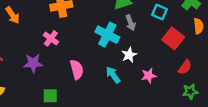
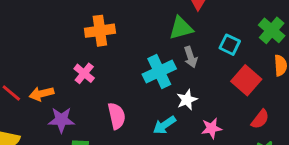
orange arrow: (13, 15) -> (42, 94), moved, turned 108
cyan cross: (107, 35) -> (159, 72), turned 35
purple star: (33, 63) -> (61, 120), moved
cyan arrow: (113, 75) -> (164, 125), turned -90

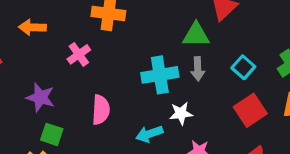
orange arrow: (42, 94) -> (32, 27), moved

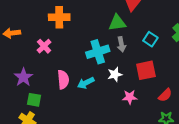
purple star: (40, 97) -> (23, 77), turned 30
red square: (250, 110) -> (146, 70), moved, turned 30
cyan arrow: (149, 134) -> (86, 83), moved

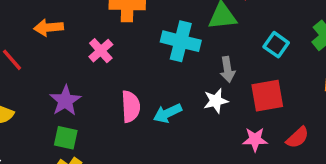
gray arrow: (121, 44) -> (227, 69), moved
cyan cross: (98, 52) -> (181, 41), moved, turned 30
pink star: (130, 97) -> (255, 139), moved
green square: (34, 100) -> (66, 138), moved

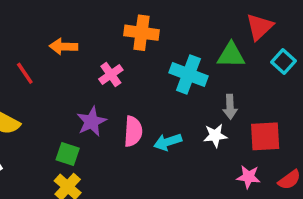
cyan square: (276, 45) -> (284, 62), moved
purple star: (65, 101) -> (92, 122), moved

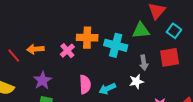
orange cross: (141, 33) -> (87, 38), moved
orange arrow: (63, 46) -> (35, 49), moved
purple star: (92, 122) -> (43, 80), moved
red square: (265, 136) -> (170, 57), moved

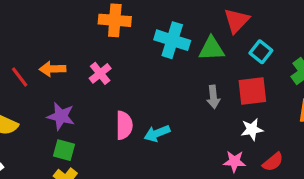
orange cross: (87, 38) -> (115, 20), moved
cyan cross: (116, 45) -> (172, 40), moved
purple star: (43, 80) -> (61, 116), turned -30
white star: (136, 81) -> (252, 129), moved

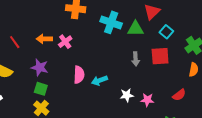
orange arrow: (52, 69) -> (44, 39), moved
white star: (252, 129) -> (127, 95), moved
red semicircle: (273, 162) -> (179, 95), moved

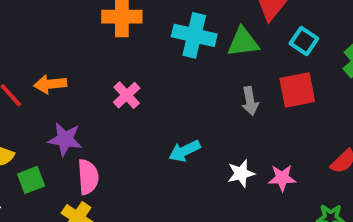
orange arrow: (44, 39) -> (50, 84), moved
pink cross: (65, 42) -> (127, 95), moved
pink semicircle: (79, 75) -> (88, 177), moved
green square: (41, 89) -> (31, 180), moved, turned -32

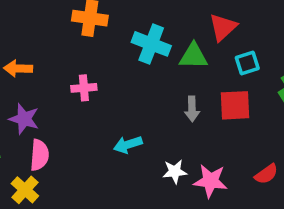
cyan square: (304, 41) -> (247, 63), turned 30
pink cross: (127, 95) -> (84, 88), turned 30
pink star: (282, 178) -> (210, 181), size x1.4

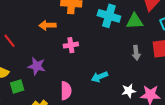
orange arrow: (18, 68) -> (47, 25), moved
pink semicircle: (39, 155) -> (66, 91), moved

